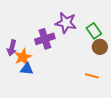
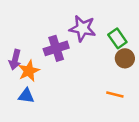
blue triangle: (27, 69) -> (26, 96), moved

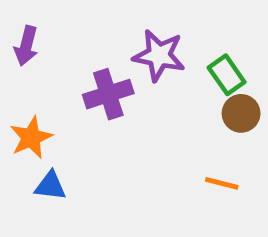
purple arrow: (15, 60) -> (26, 46), moved
orange star: (29, 71) -> (31, 138), moved

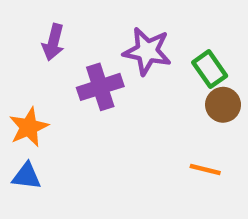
purple arrow: (26, 46) -> (53, 42), moved
blue triangle: (50, 186) -> (27, 176), moved

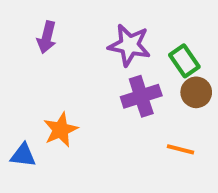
purple cross: (100, 87) -> (141, 96), moved
orange star: (29, 127) -> (61, 130), moved

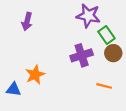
purple star: (129, 45) -> (88, 16), moved

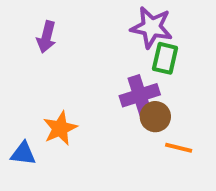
green rectangle: (106, 35) -> (165, 58), moved, turned 48
brown circle: (113, 53) -> (155, 117), moved

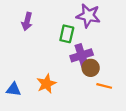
green rectangle: (165, 58) -> (67, 34), moved
orange star: (60, 128) -> (46, 84), moved

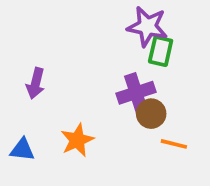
purple arrow: (27, 21) -> (36, 83), moved
green rectangle: (67, 34) -> (161, 51), moved

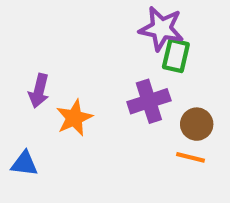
brown circle: (151, 114) -> (197, 124), moved
orange star: (77, 140) -> (74, 118), moved

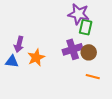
brown circle: (197, 124) -> (89, 52), moved
blue triangle: (24, 164) -> (12, 62), moved

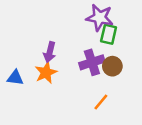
purple arrow: (19, 44) -> (50, 52), moved
orange line: (93, 77) -> (101, 102), moved, turned -64

